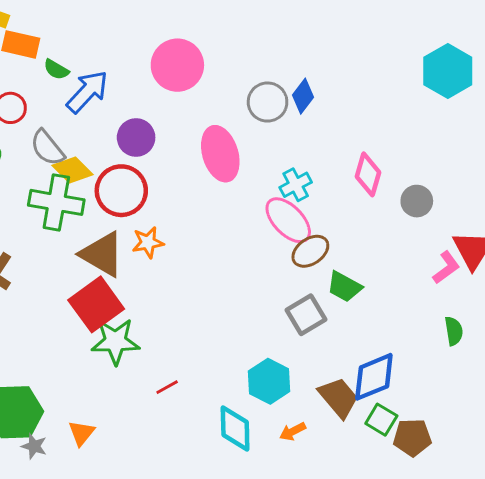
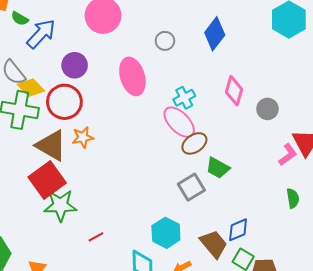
blue diamond: (303, 96) -> (215, 34), moved, size x1.4
gray circle: (268, 102) -> (165, 41), size x0.7
blue diamond: (374, 377) -> (238, 230), size x0.7

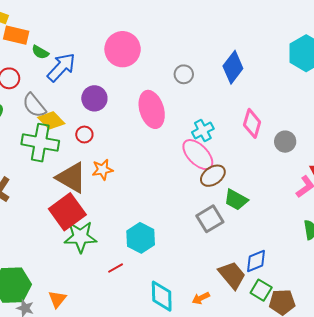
red circle: (64, 102) -> (84, 135), size x0.5
cyan hexagon: (166, 233) -> (141, 238), moved

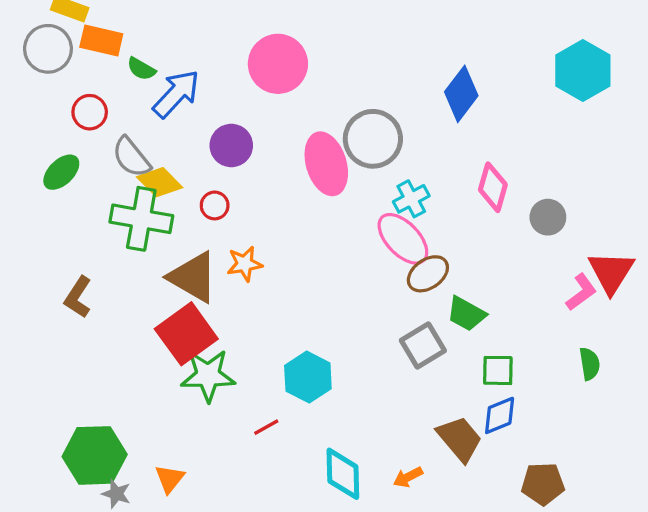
gray circle: (184, 74) -> (373, 139), moved, size x1.8
green square: (261, 290) -> (498, 370), moved, turned -30

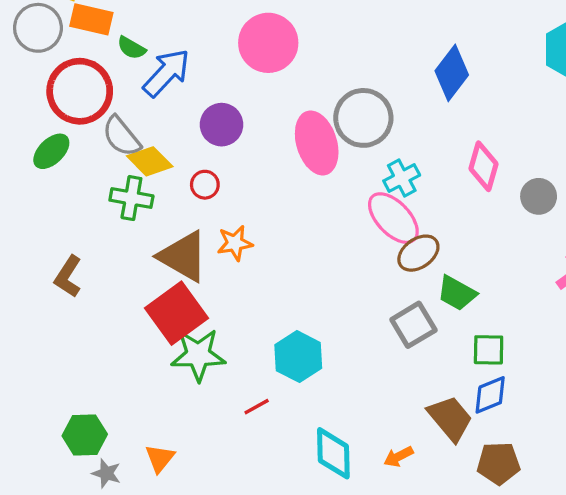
red circle: (90, 112) -> (80, 91), size x1.8
green cross: (141, 219) -> (131, 198), size x0.7
green hexagon: (95, 455) -> (85, 435), size x0.7
brown pentagon: (543, 484) -> (499, 463), moved

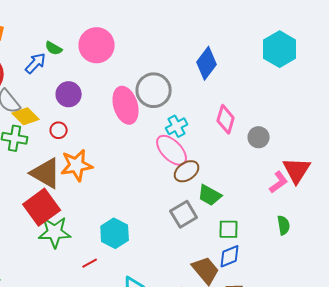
green semicircle: (131, 48) -> (54, 48), moved
blue arrow: (166, 73) -> (36, 63), size x0.7
orange star: (235, 243) -> (77, 165), size x1.5

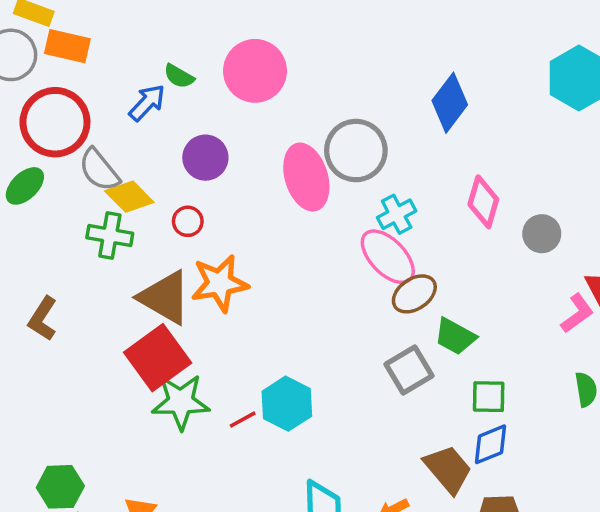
red line: (90, 263) -> (243, 420), moved

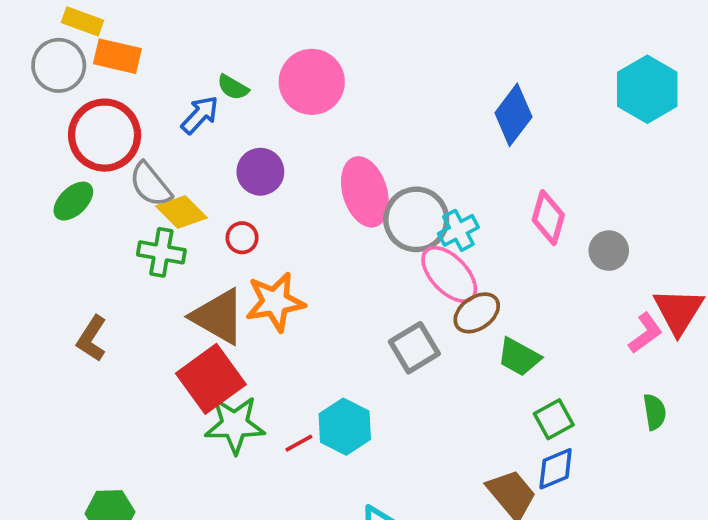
gray circle: (356, 151) -> (416, 219), moved
gray square: (409, 370) -> (414, 348), moved
green square: (489, 397) -> (554, 419), turned -30

